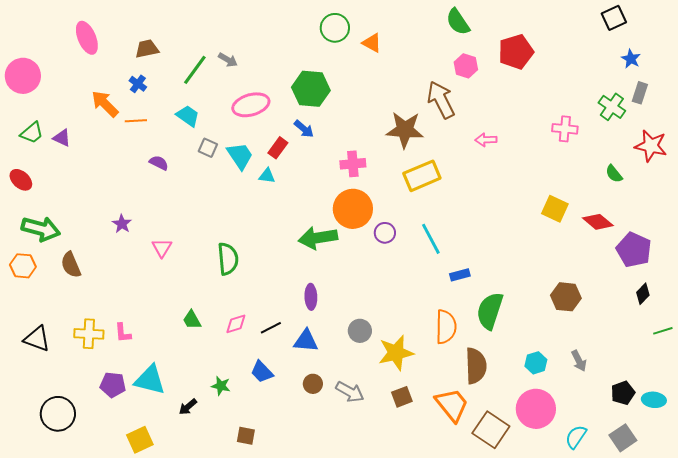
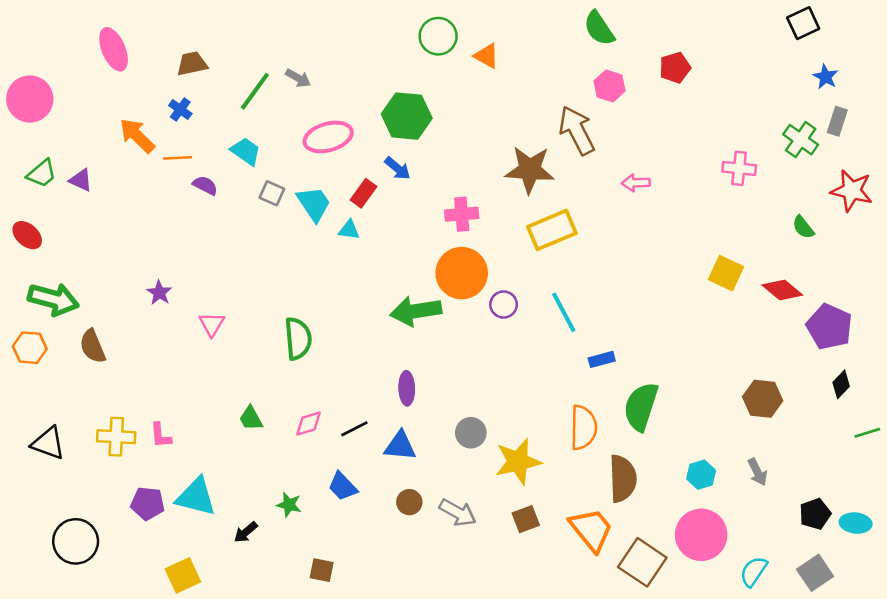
red pentagon: (516, 52) -> (675, 68), size x0.7
purple semicircle: (159, 163) -> (205, 185), moved
brown hexagon: (566, 297) -> (763, 399), moved

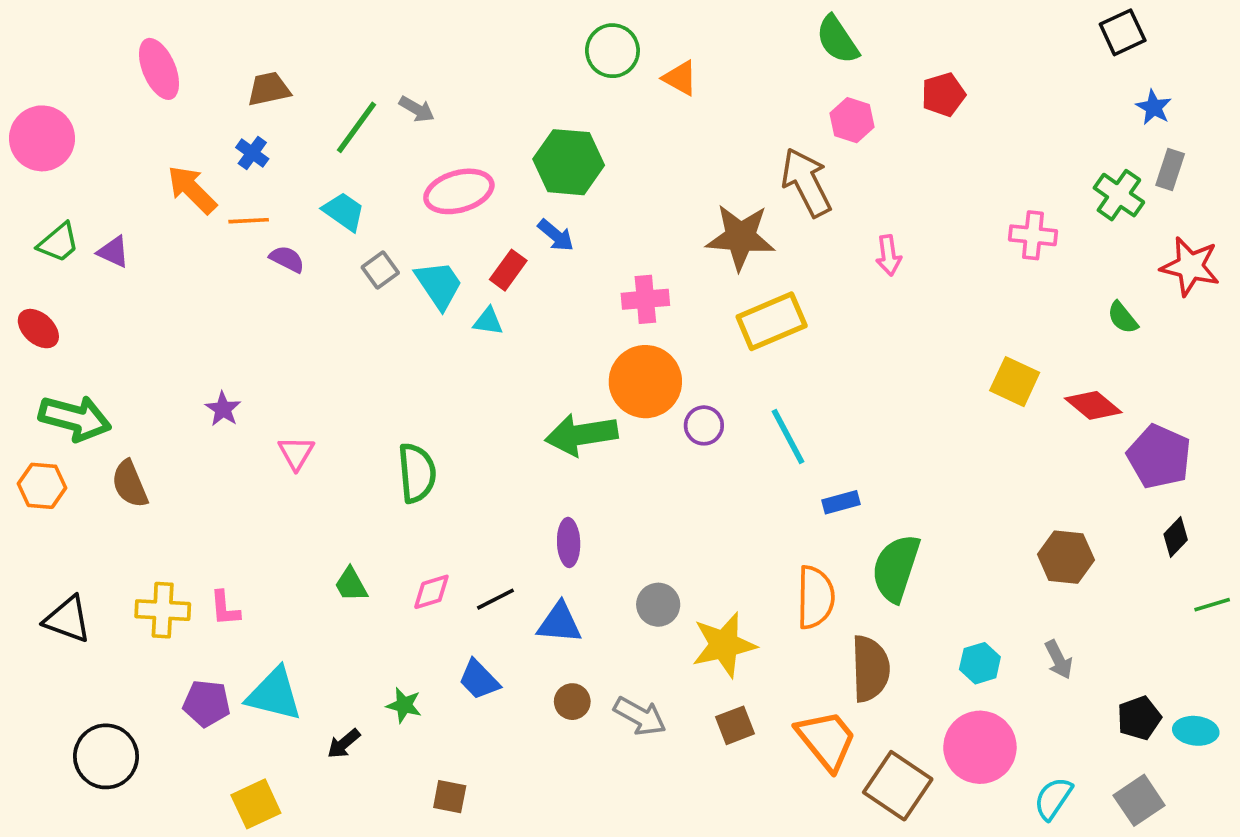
pink arrow: (636, 183) -> (889, 255), turned -96
gray square: (272, 193) -> (380, 270), turned 30

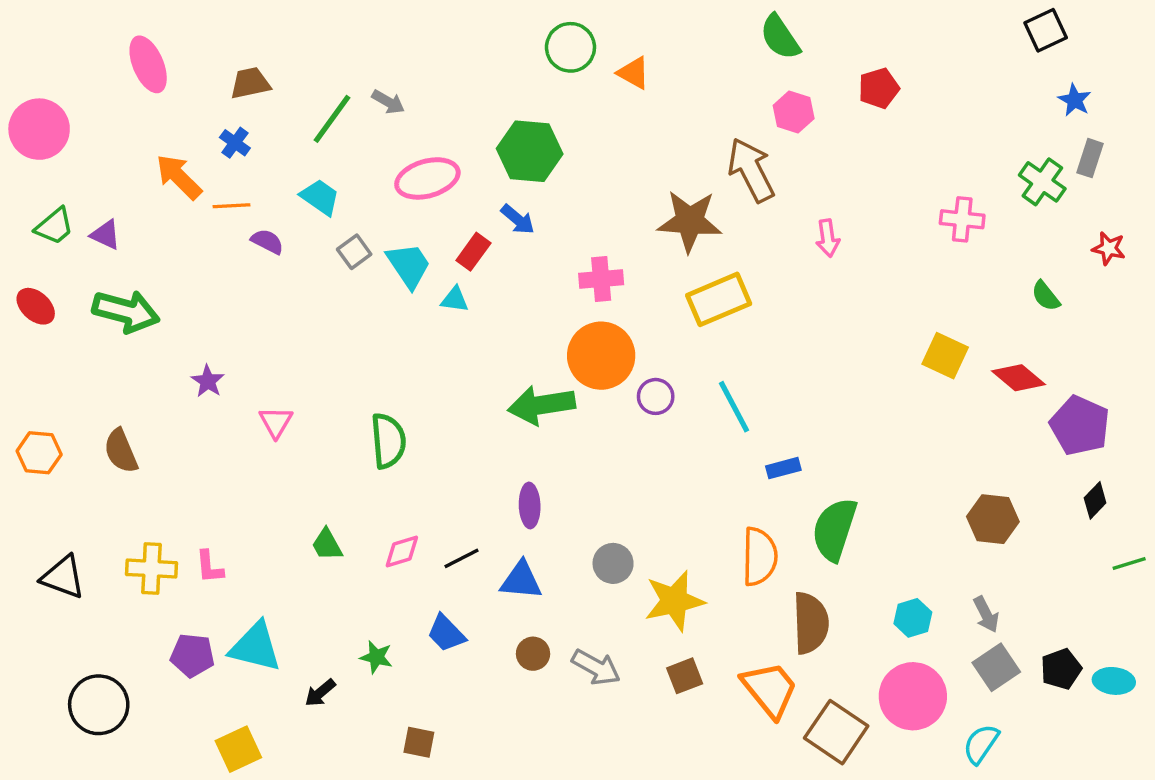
red star: (1190, 266) -> (1109, 248), size x0.6
green arrow: (75, 418) -> (126, 311), moved
gray square: (1139, 800) -> (996, 667), moved

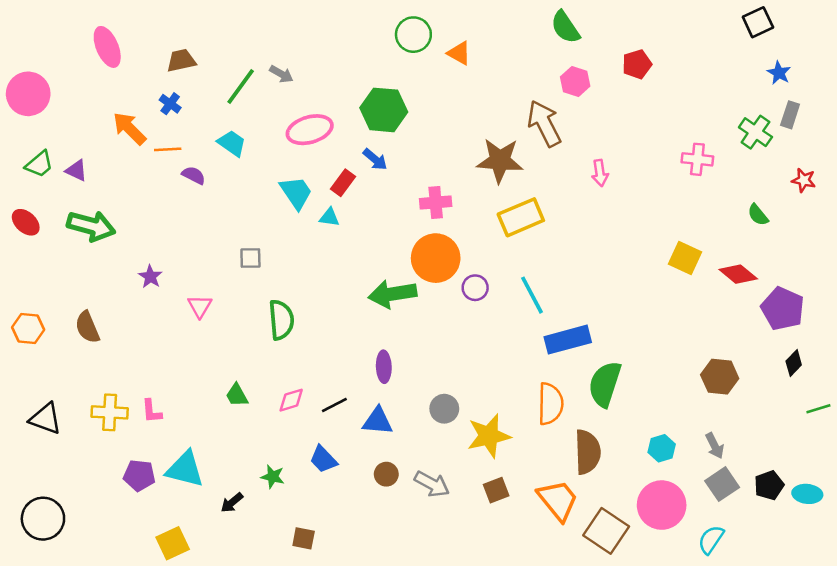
gray square: (354, 252) -> (250, 258), moved, turned 35
blue rectangle: (783, 468) -> (568, 340), size x1.8
black circle: (99, 705) -> (43, 519), moved

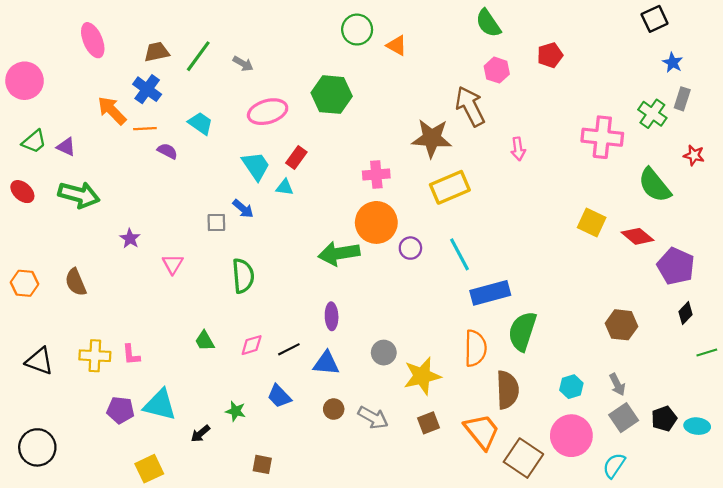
green line: (241, 86) -> (198, 56), moved
blue cross: (170, 104) -> (147, 89), size x1.5
blue arrow: (375, 159) -> (243, 209), moved
pink cross: (697, 159) -> (602, 137), size x1.5
green semicircle: (758, 215) -> (655, 185), size x1.8

